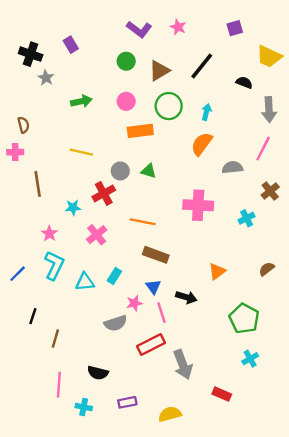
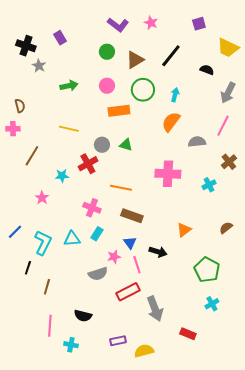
gray arrow: (269, 110) -> (228, 93), turned 30
brown line: (38, 184) -> (32, 156), turned 40
pink cross: (97, 235) -> (92, 208), moved, turned -30
cyan L-shape: (54, 265) -> (43, 243), moved
purple rectangle: (127, 402) -> (118, 341), moved

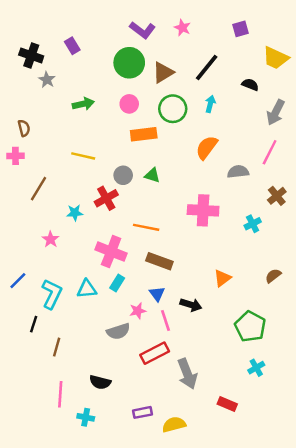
green circle: (107, 52) -> (129, 63), size x1.6
cyan arrow: (175, 95) -> (210, 104), moved
pink cross: (92, 208) -> (111, 252), size x1.4

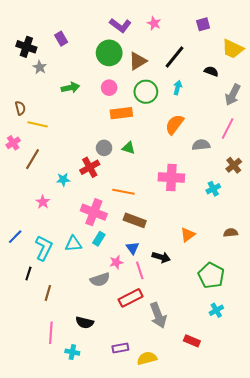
pink cross: (15, 156) -> (13, 143), moved, turned -32
yellow line: (83, 156) -> (38, 124), moved
brown semicircle: (273, 276) -> (231, 233), turned 32

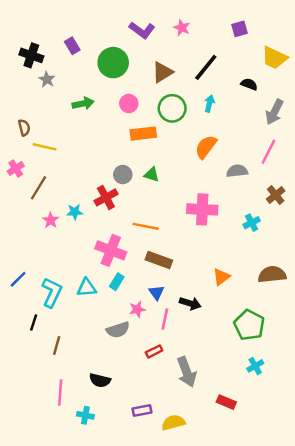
green circle: (109, 53) -> (113, 63), moved
pink star: (43, 202) -> (51, 220), moved
brown semicircle: (231, 233) -> (272, 274), size x1.6
pink line: (140, 270) -> (165, 319), turned 30
red rectangle: (131, 298) -> (154, 351), size x0.6

